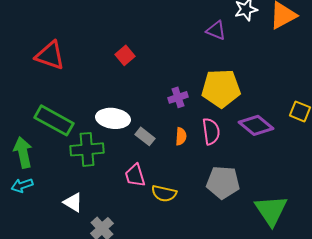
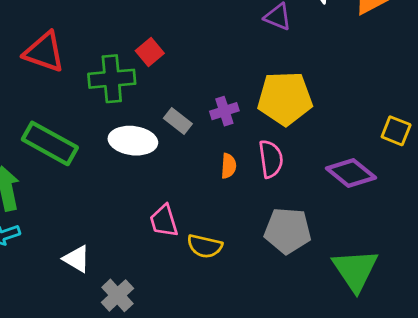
purple diamond: (256, 125) -> (351, 173), moved
gray rectangle: (145, 136) -> (178, 121), moved
green cross: (87, 149) -> (112, 79), moved

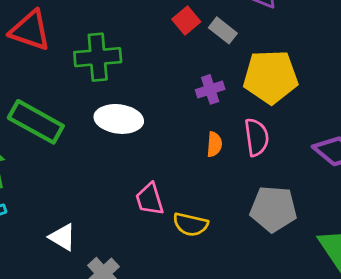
red square: (150, 52) -> (186, 21), moved
gray rectangle: (178, 121) -> (223, 30), moved

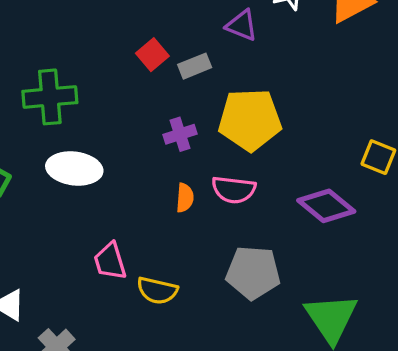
gray rectangle: (223, 30) -> (195, 66), turned -60
pink semicircle: (257, 137) -> (234, 190), turned 105

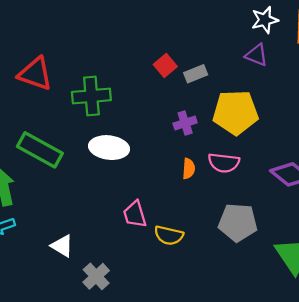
purple triangle: (242, 25) -> (257, 55), moved

